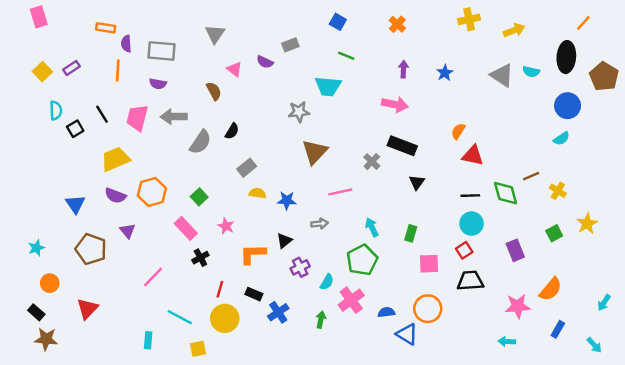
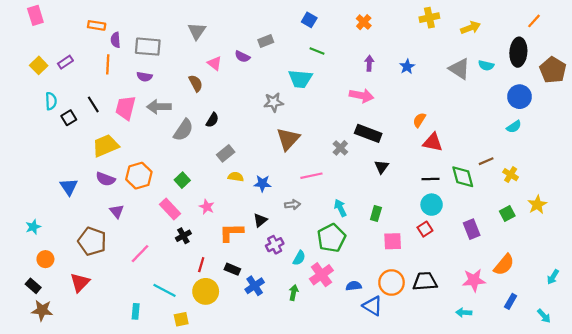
brown pentagon: (91, 249) -> (92, 241), moved
black trapezoid: (470, 281) -> (425, 281), moved

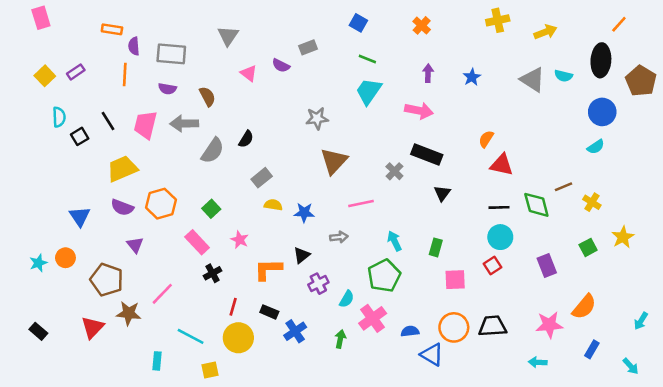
cyan trapezoid: (300, 79) -> (369, 91), moved, turned 120
brown semicircle: (196, 83) -> (207, 96), moved
orange circle: (45, 259) -> (65, 258), moved
brown star: (42, 310) -> (129, 313), moved

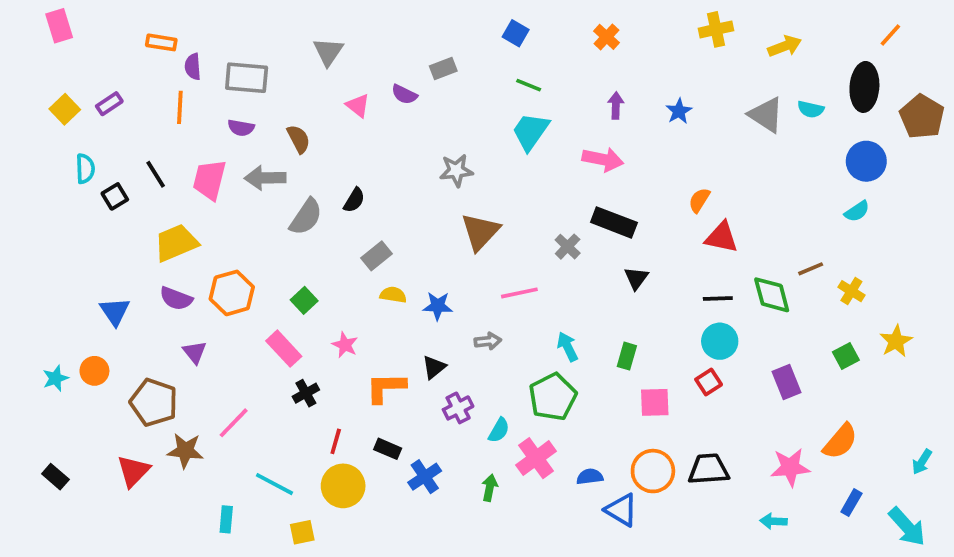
cyan arrow: (631, 366) -> (907, 527), size x1.6

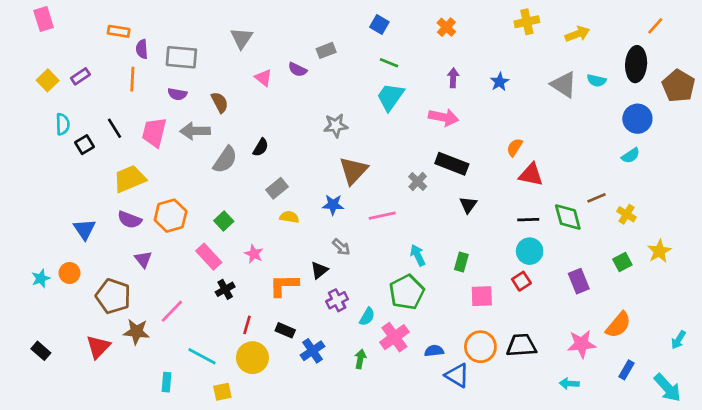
blue star: (438, 306) -> (333, 205), moved
gray arrow: (488, 341) -> (341, 247), moved, turned 48

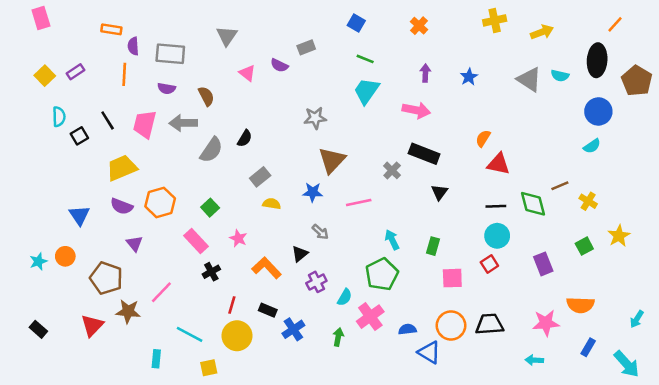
orange L-shape: (284, 285) -> (266, 268), turned 48
orange semicircle: (618, 325) -> (580, 305), turned 52

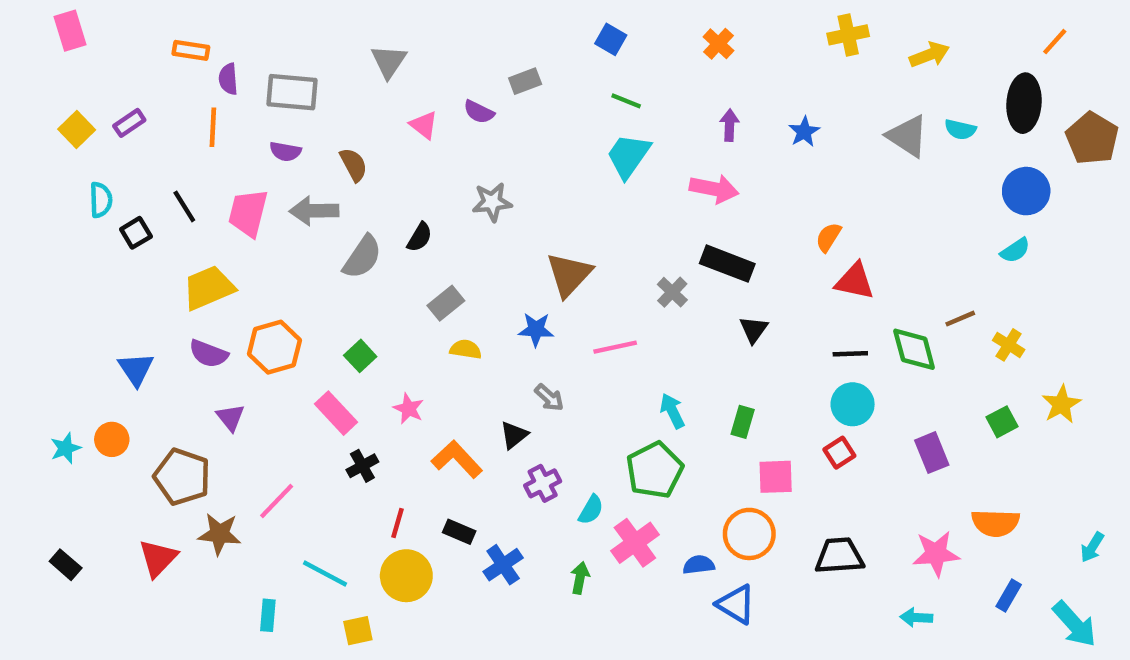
gray star: (315, 118) -> (492, 202), moved
orange circle: (451, 325) -> (749, 534), moved

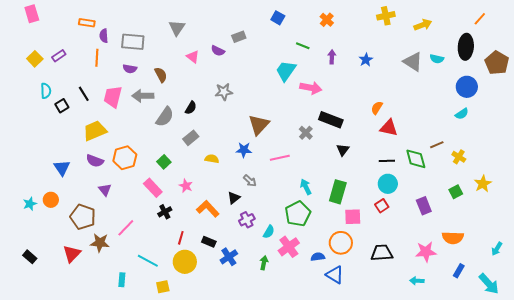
green line: (626, 101) -> (303, 46), moved
pink arrow: (714, 189) -> (311, 88), moved
gray rectangle: (446, 303) -> (191, 138), moved
green rectangle: (743, 422) -> (338, 192), size x1.6

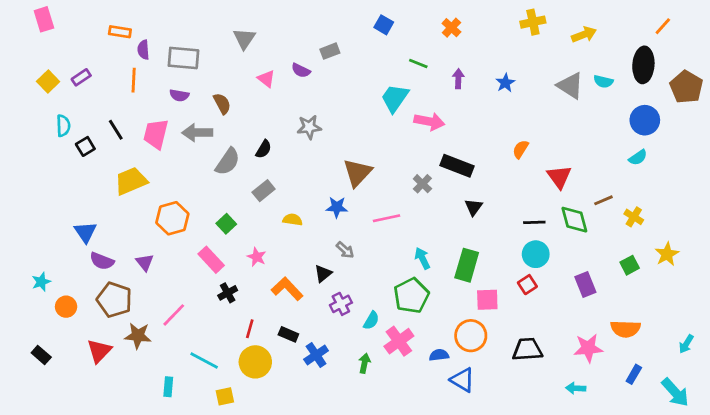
red triangle: (389, 128) -> (559, 177), moved, turned 42
purple semicircle: (95, 161) -> (102, 261), moved
orange circle: (51, 200) -> (66, 307), moved

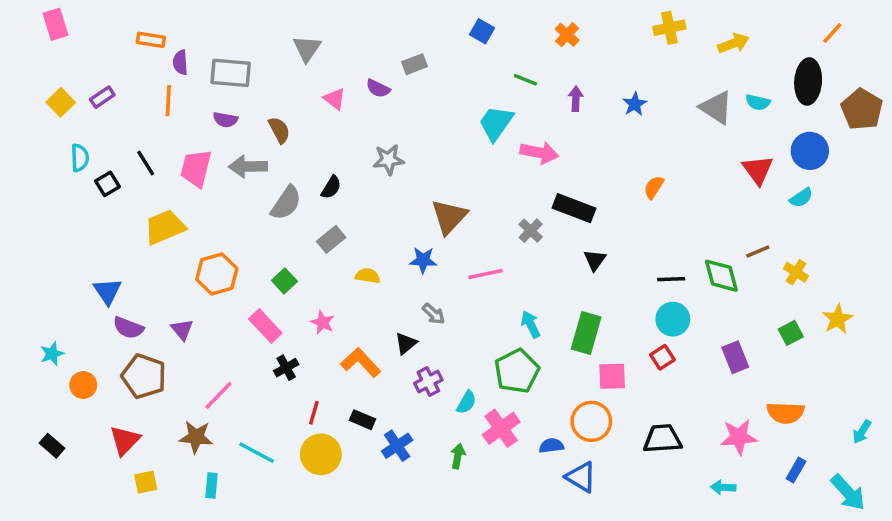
red triangle: (559, 177) -> (758, 170), moved
brown star: (138, 336) -> (196, 437), moved
yellow square: (225, 396) -> (146, 482), moved

